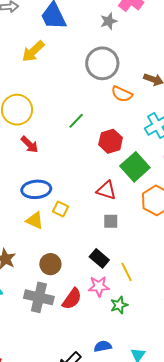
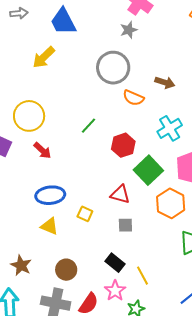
gray star: (109, 21) -> (129, 30), moved
yellow square: (61, 209) -> (85, 214), moved
pink star: (99, 286) -> (115, 291), turned -30

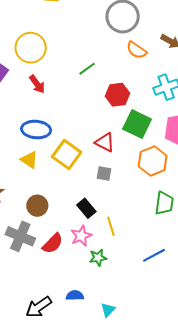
green square: (148, 170) -> (137, 124), turned -32
yellow square: (85, 214) -> (67, 155), size x1.8

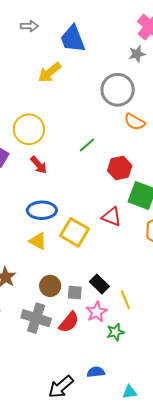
gray square: (104, 174) -> (75, 292), moved
cyan triangle: (108, 310) -> (130, 392), moved, turned 42

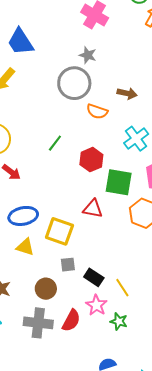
gray star: (137, 54) -> (88, 55), moved, turned -30
gray square: (75, 292) -> (68, 265), moved
green star: (115, 332) -> (119, 321), turned -30

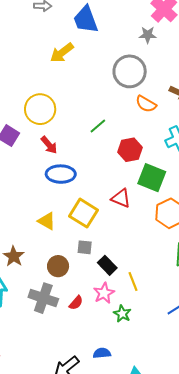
gray star: (88, 55) -> (148, 35), moved, turned -30
blue ellipse: (23, 216) -> (61, 174), moved
red semicircle: (71, 321) -> (76, 303), size x0.7

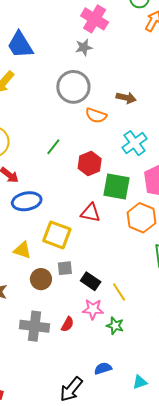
brown circle: (58, 266) -> (41, 279), moved
pink star: (104, 293) -> (93, 309), turned -30

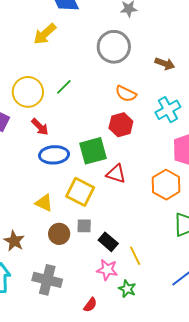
orange semicircle: (96, 115) -> (126, 94), moved
green line: (53, 147) -> (64, 87), moved
green square: (117, 187) -> (93, 151), moved, turned -32
red semicircle: (68, 324) -> (90, 305), moved

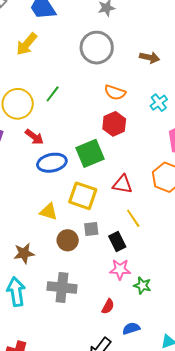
cyan cross: (168, 110) -> (159, 103), size x0.7
red triangle: (116, 174) -> (123, 184), moved
brown star: (14, 241) -> (24, 253), turned -30
black rectangle: (108, 242) -> (117, 242), turned 30
yellow line: (135, 256) -> (133, 218), moved

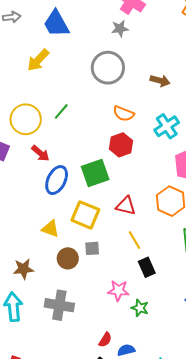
cyan cross: (159, 103) -> (167, 126), size x1.4
blue ellipse: (52, 163) -> (57, 180), turned -56
black rectangle: (117, 242) -> (147, 267), moved
red semicircle: (108, 306) -> (105, 340), moved

